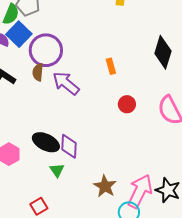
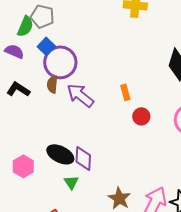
blue square: (19, 34) -> (46, 46), moved, size x0.7
orange rectangle: (111, 66) -> (125, 92), moved

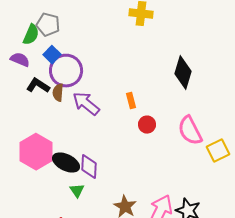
black L-shape: (18, 89) -> (38, 86), moved
pink hexagon: (23, 166) -> (36, 152), moved, size x1.6

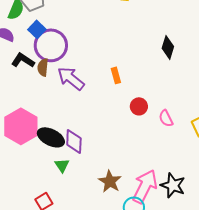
black diamond: (183, 73) -> (168, 47), size x0.7
red circle: (147, 125) -> (139, 106), moved
pink semicircle: (190, 131) -> (166, 118), moved, size x0.6

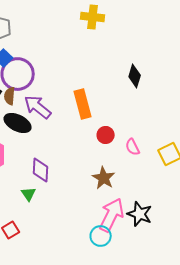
orange rectangle: (116, 75) -> (83, 104), size x1.8
black ellipse: (51, 137) -> (18, 123), moved
brown star: (110, 181) -> (104, 178), moved

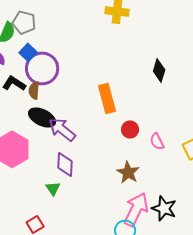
purple arrow: (38, 107) -> (62, 129), moved

